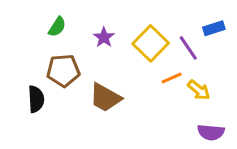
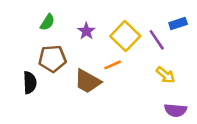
orange line: (172, 78) -> (113, 65), moved

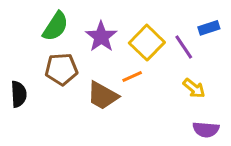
green semicircle: (47, 22) -> (55, 26), size x1.5
purple star: (86, 31) -> (101, 37), size x1.5
black semicircle: (30, 83) -> (19, 94), moved

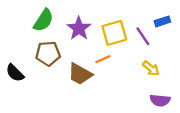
yellow square: (147, 43) -> (114, 33), turned 30
black semicircle: (19, 94) -> (15, 73), turned 138

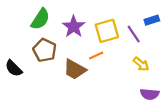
brown pentagon: (48, 53) -> (45, 50), turned 30

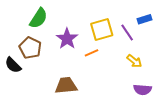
purple star: (74, 27) -> (67, 39), moved
brown pentagon: (45, 50) -> (30, 48), moved
brown trapezoid: (75, 69) -> (66, 86), moved, turned 145

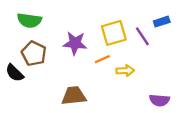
green semicircle: (39, 18) -> (29, 20), moved, turned 65
purple star: (67, 39) -> (75, 43), turned -30
yellow arrow: (134, 61) -> (125, 71), moved, turned -42

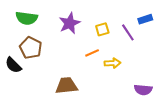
yellow square: (114, 33) -> (102, 29), size x0.6
purple star: (75, 43) -> (70, 23), moved, turned -30

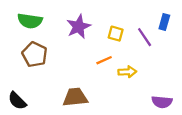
blue rectangle: (145, 19) -> (164, 22), turned -56
yellow square: (102, 29) -> (116, 34), turned 32
black semicircle: (13, 65) -> (17, 101), moved

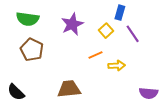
blue rectangle: (164, 22) -> (120, 13), moved
yellow square: (116, 34) -> (106, 31), turned 32

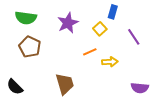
purple line: (133, 34) -> (134, 37), moved
brown trapezoid: (69, 89) -> (65, 84), turned 80

